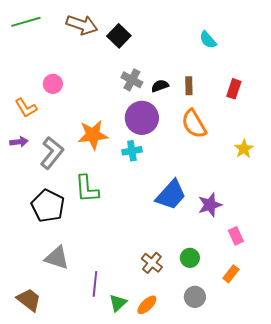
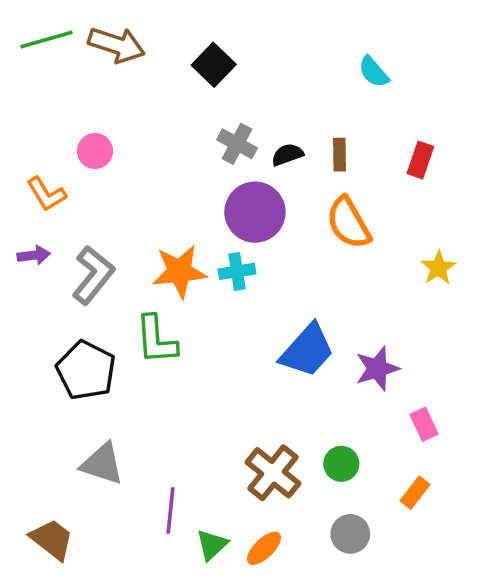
brown arrow: (82, 25) -> (117, 45), moved
orange star: (93, 135) -> (179, 271), moved
brown cross: (152, 263) -> (273, 473), size x1.4

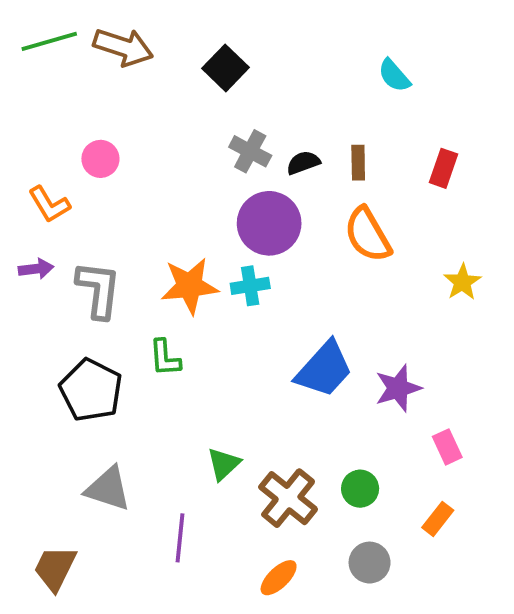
gray L-shape: (93, 275) -> (99, 290), turned -32
green L-shape: (156, 340) -> (165, 358), size x0.7
brown trapezoid: (52, 539) -> (55, 568), turned -102
green triangle: (212, 545) -> (224, 464), moved

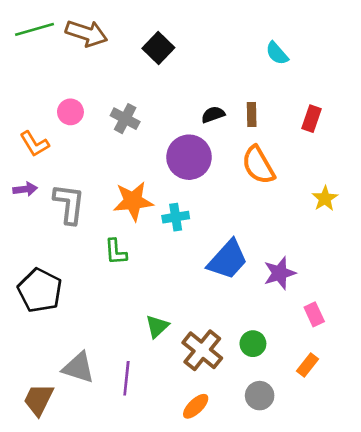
gray cross: (250, 151) -> (125, 119), moved
cyan cross: (250, 286) -> (176, 217), moved
black pentagon: (91, 390) -> (40, 290), moved
gray triangle: (108, 489) -> (78, 368), moved

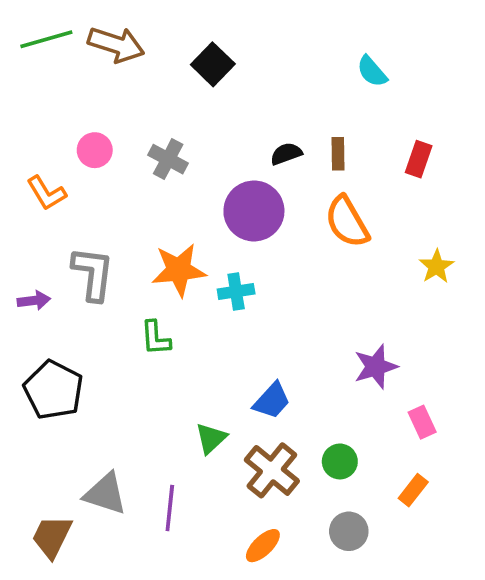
purple arrow: (25, 189) -> (34, 300), moved
blue trapezoid: (228, 260) -> (272, 401), moved, size x0.7

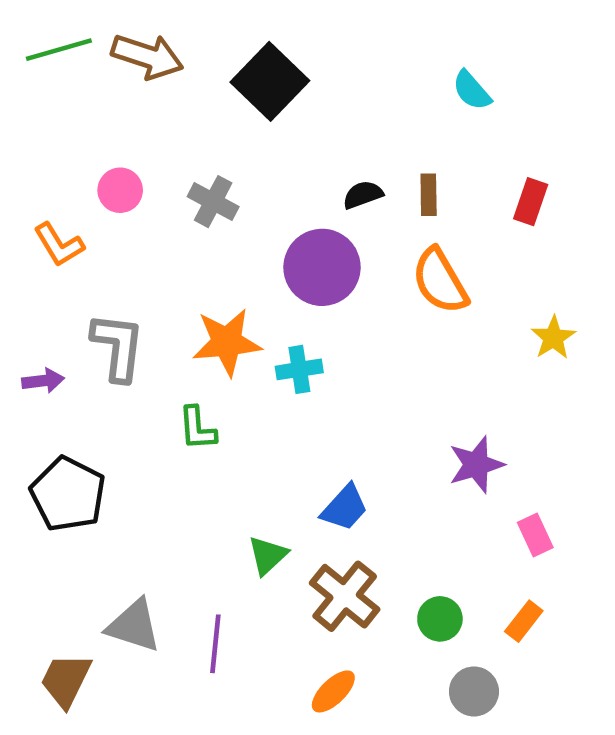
black square: (213, 64) -> (270, 81), size x1.4
green circle: (340, 461) -> (440, 619), moved
gray circle: (349, 531) -> (474, 691), moved

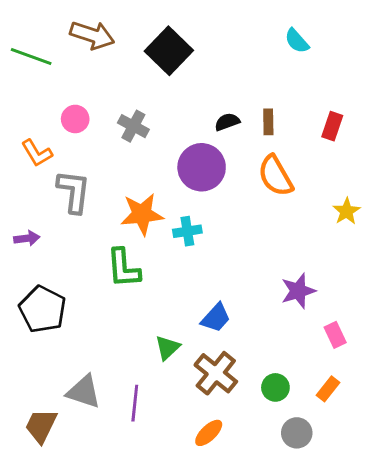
green line: (59, 50) -> (31, 56), moved, turned 36
cyan semicircle: (472, 90) -> (297, 41), moved
gray L-shape: (118, 347) -> (74, 191), moved
green L-shape: (197, 428) -> (123, 268), size x1.4

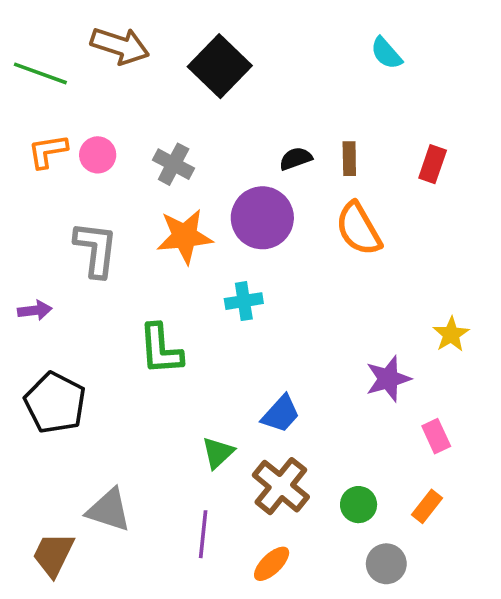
orange L-shape: (37, 153) -> (48, 151), moved, turned 112
yellow star: (346, 211) -> (451, 334), moved
orange star: (142, 214) -> (185, 236), moved
purple line: (135, 403) -> (203, 534), moved

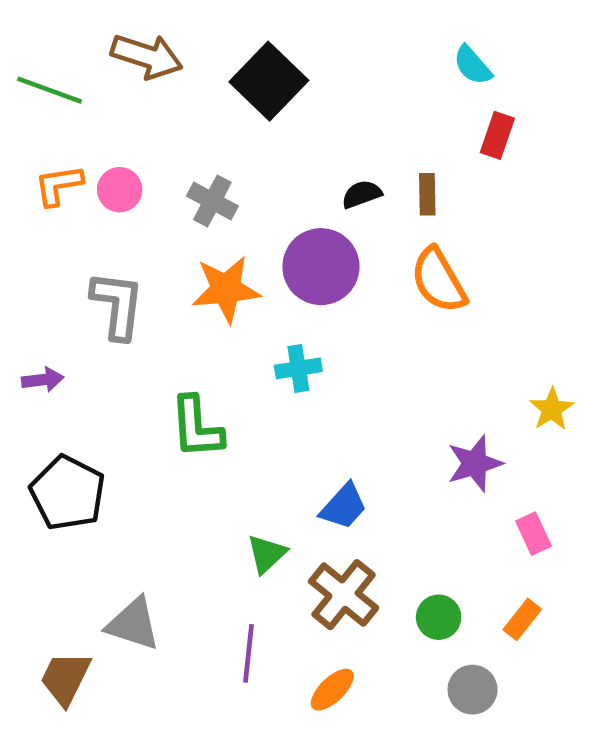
red rectangle: (433, 164) -> (497, 135), moved

